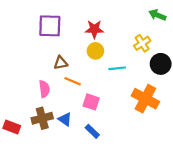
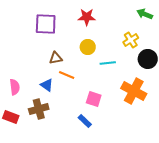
red star: (94, 29) -> (87, 17), moved
pink semicircle: (44, 89) -> (15, 87), moved
pink square: (91, 102) -> (94, 99), moved
blue triangle: (65, 119) -> (47, 85), moved

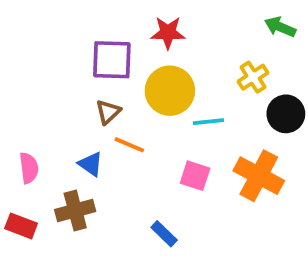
purple square: (46, 24) -> (112, 60), moved
yellow circle: (88, 47) -> (170, 91), size x1.6
brown triangle: (56, 58) -> (108, 112), turned -32
pink square: (94, 99) -> (195, 176), moved

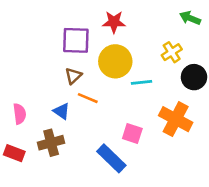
pink square: (195, 176) -> (132, 134), moved
blue rectangle: (164, 234) -> (111, 158), size x1.6

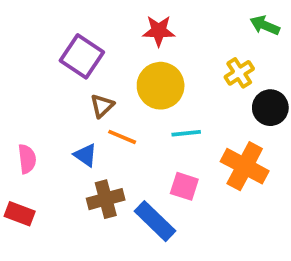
purple square: (76, 40) -> (82, 56), moved, turned 32
cyan line: (142, 82) -> (186, 133), moved
brown cross: (51, 143) -> (106, 199), moved

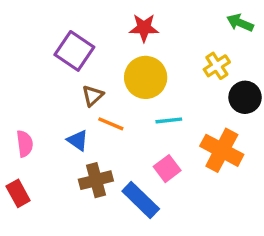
pink square: (184, 186) -> (167, 169), turned 35
red rectangle: (20, 214) -> (18, 193), turned 40

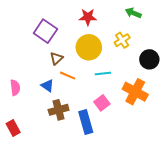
green arrow: (240, 23) -> (133, 13), moved
yellow cross: (217, 66) -> (122, 40), moved
red rectangle: (18, 193) -> (13, 128), moved
blue rectangle: (141, 200) -> (86, 122), turned 30

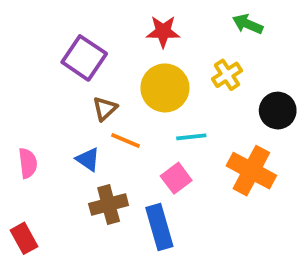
pink square: (102, 103) -> (176, 178), moved

